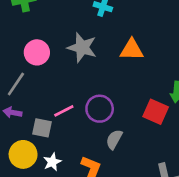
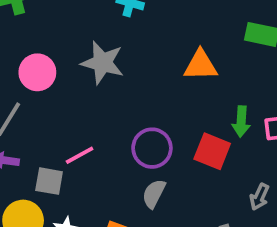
orange triangle: (132, 50) -> (201, 65), moved
purple circle: (100, 109) -> (152, 148), moved

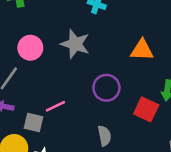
purple circle: (152, 148) -> (106, 88), moved
gray semicircle: (154, 194) -> (104, 136), turned 138

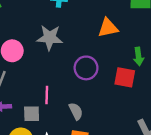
pink line: (55, 106) -> (47, 95), turned -48
gray semicircle: (104, 136) -> (76, 111), moved

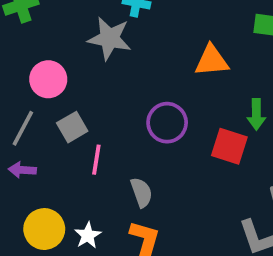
gray star: (50, 38) -> (109, 38), moved
gray square: (32, 114) -> (72, 127), moved, turned -36

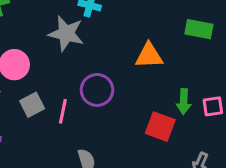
purple circle: (167, 123) -> (97, 90), moved
pink line: (96, 160) -> (63, 111), moved

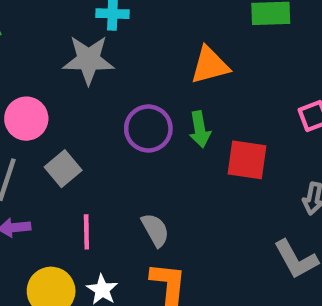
green arrow: (184, 102) -> (200, 129), moved
pink line: (63, 111) -> (86, 232), moved

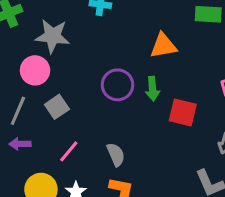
gray star: (88, 60) -> (52, 36), moved
pink line: (86, 232) -> (69, 151), turned 35

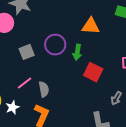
gray square: (57, 107) -> (27, 52), moved
pink line: (69, 151) -> (25, 83), moved

